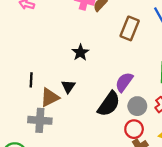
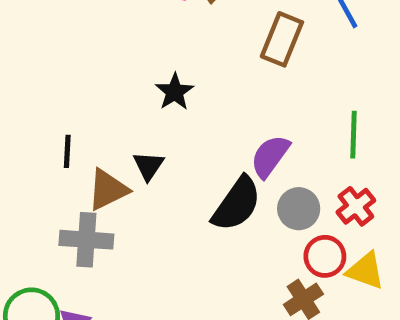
red circle: (134, 129) -> (325, 256), moved

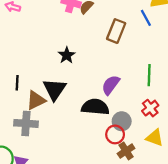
black triangle: (148, 166) -> (55, 89), size x1.6
black semicircle: (237, 204) -> (95, 107), turned -120
gray circle: (299, 209) -> (122, 121), moved
red circle: (325, 256) -> (115, 134), moved

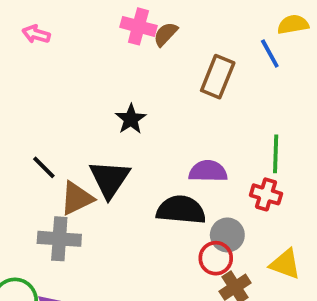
black line: (17, 83) -> (44, 167), turned -48
purple semicircle: (111, 85) -> (208, 171), turned 55
red cross: (150, 108) -> (266, 194), moved, turned -35

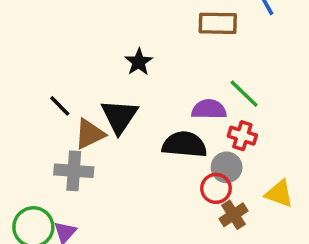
brown rectangle: (218, 77) -> (218, 23), turned 69
green line: (276, 154) -> (244, 94), moved, turned -48
red cross: (266, 194) -> (242, 136), moved

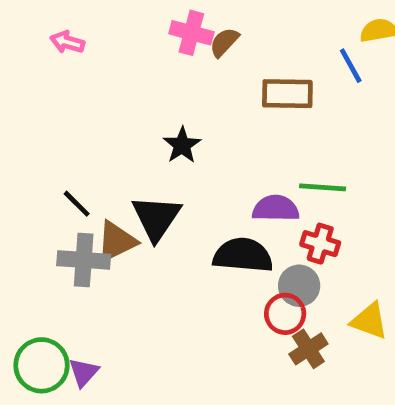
green line: (244, 94) -> (323, 187), turned -40
gray cross: (74, 171) -> (84, 260), moved

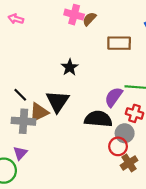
purple semicircle: (276, 208) -> (114, 97), turned -55
purple triangle: (84, 372) -> (20, 153), moved

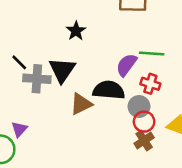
brown triangle: (39, 112) -> (81, 104), moved
gray cross: (24, 121) -> (37, 79), moved
red circle: (118, 146) -> (144, 122), moved

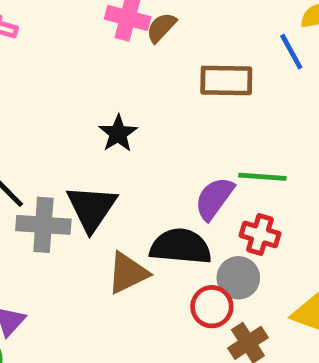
red circle: (144, 122) -> (212, 307), moved

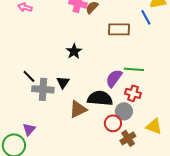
black triangle: (92, 208) -> (63, 82), size x0.6

